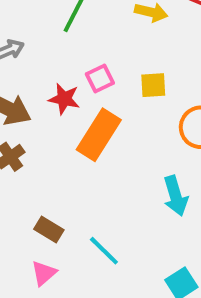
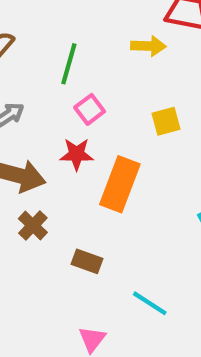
pink square: (100, 78) -> (90, 109), moved
brown rectangle: (49, 230) -> (87, 261), moved

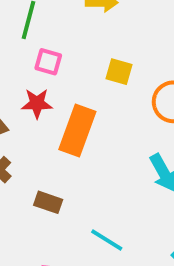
pink square: (90, 109) -> (48, 62), turned -36
yellow square: (166, 121) -> (119, 72), turned 32

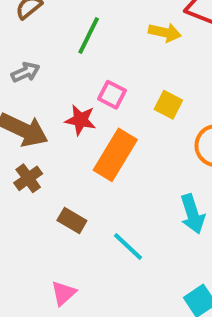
pink square: (48, 62) -> (112, 95), moved
cyan line: (107, 240) -> (128, 247), moved

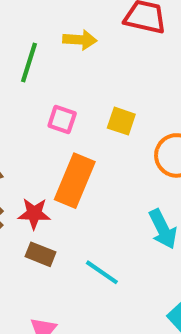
yellow arrow: (165, 32) -> (80, 40), moved
red star: (80, 120) -> (34, 214), moved

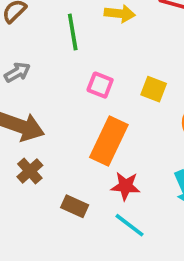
green line: (29, 63) -> (73, 32), turned -30
red star: (34, 214) -> (125, 186), moved

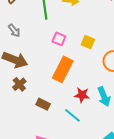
gray arrow: (17, 72) -> (14, 31), turned 80
red star: (125, 186) -> (82, 95), moved

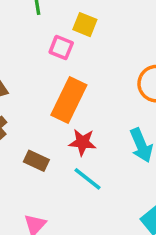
yellow square: (88, 42) -> (85, 25), moved
red star: (82, 95) -> (82, 142), moved

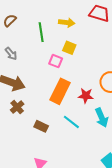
red star: (82, 142) -> (86, 96), moved
cyan line: (88, 179) -> (71, 122), moved

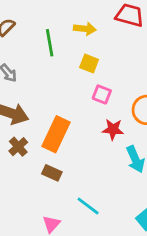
pink square: (56, 61) -> (102, 94), moved
orange rectangle: (60, 91) -> (56, 134), moved
cyan line: (71, 122) -> (88, 206), moved

